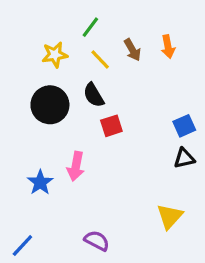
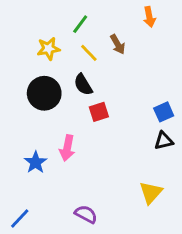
orange arrow: (168, 47) -> (149, 17), moved

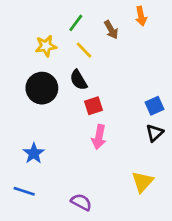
brown arrow: (118, 44) -> (111, 30), moved
black triangle: (164, 141) -> (155, 133), turned -30
pink arrow: (67, 148) -> (99, 137), moved
blue line: (20, 218) -> (24, 191), moved, turned 65

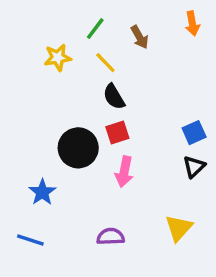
orange arrow: (141, 16) -> (192, 23), moved
black semicircle: (79, 80) -> (114, 97), moved
black circle: (42, 88) -> (78, 148), moved
purple semicircle: (81, 202) -> (111, 237), moved, turned -30

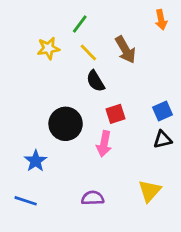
brown arrow: (140, 37) -> (125, 50), moved, size x1.4
red square: (117, 133) -> (115, 114), moved
black triangle: (194, 167) -> (163, 140), turned 30

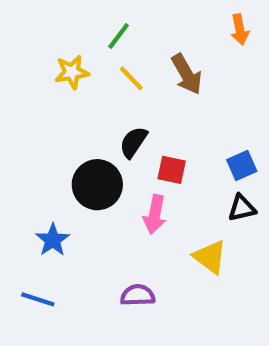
black semicircle: (95, 81) -> (133, 142), moved, turned 65
red square: (115, 114) -> (172, 170), turned 30
yellow triangle: (150, 191) -> (210, 257), moved, turned -35

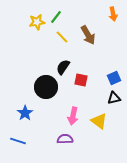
yellow star: (72, 72) -> (37, 22), moved
pink arrow: (155, 214) -> (73, 116), moved

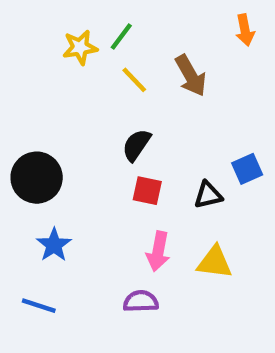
red square: (81, 80) -> (147, 191), moved
black circle: (46, 87) -> (37, 178), moved
black triangle: (114, 98) -> (208, 195), moved
yellow triangle: (99, 121) -> (215, 262), turned -30

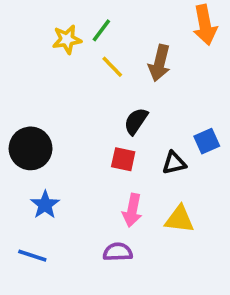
orange arrow: (245, 30) -> (205, 25), size x1.5
brown arrow: (191, 76) -> (160, 63), turned 44
black semicircle: (136, 145) -> (136, 121), moved

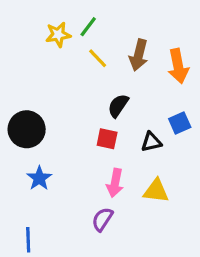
orange arrow: (205, 25) -> (178, 66), moved
purple semicircle: (118, 252) -> (102, 219), turned -55
blue line: (32, 256) -> (28, 240), moved, turned 70

